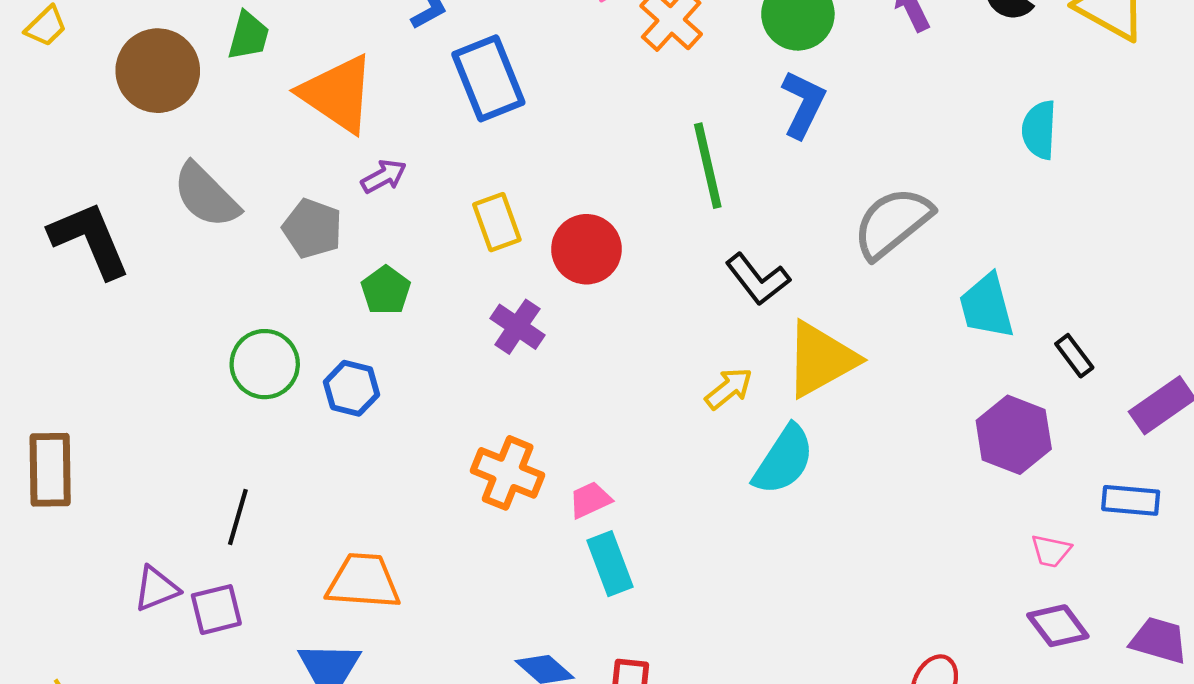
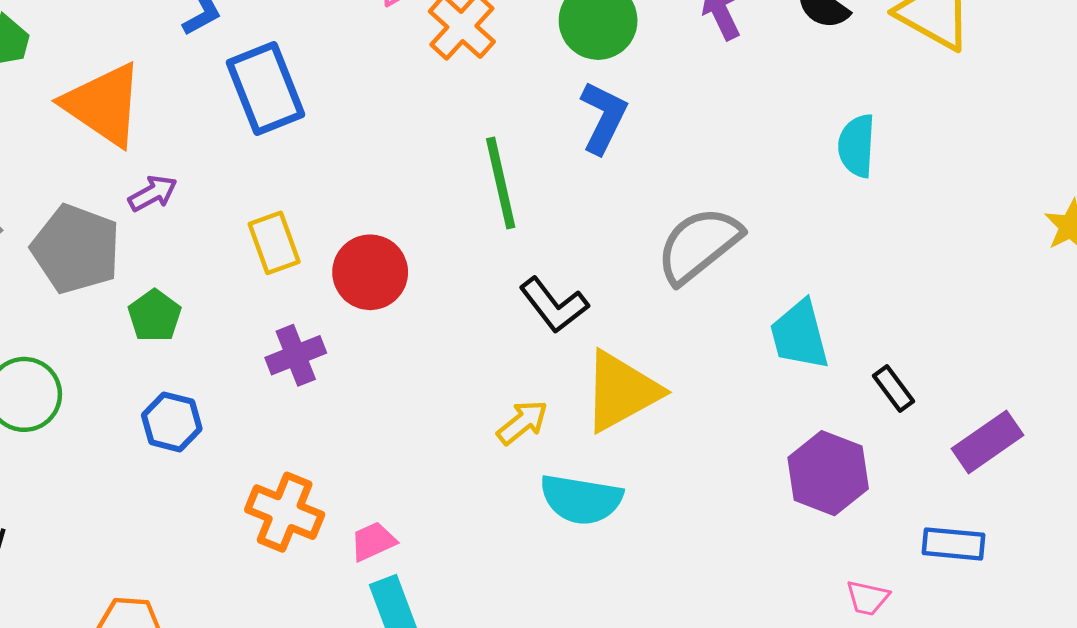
gray pentagon: (312, 228) -> (76, 249), size x1.4
purple cross: (517, 327) -> (296, 355), turned 34
blue hexagon: (352, 388) -> (172, 422), moved
cyan semicircle: (784, 460) -> (581, 499), turned 66

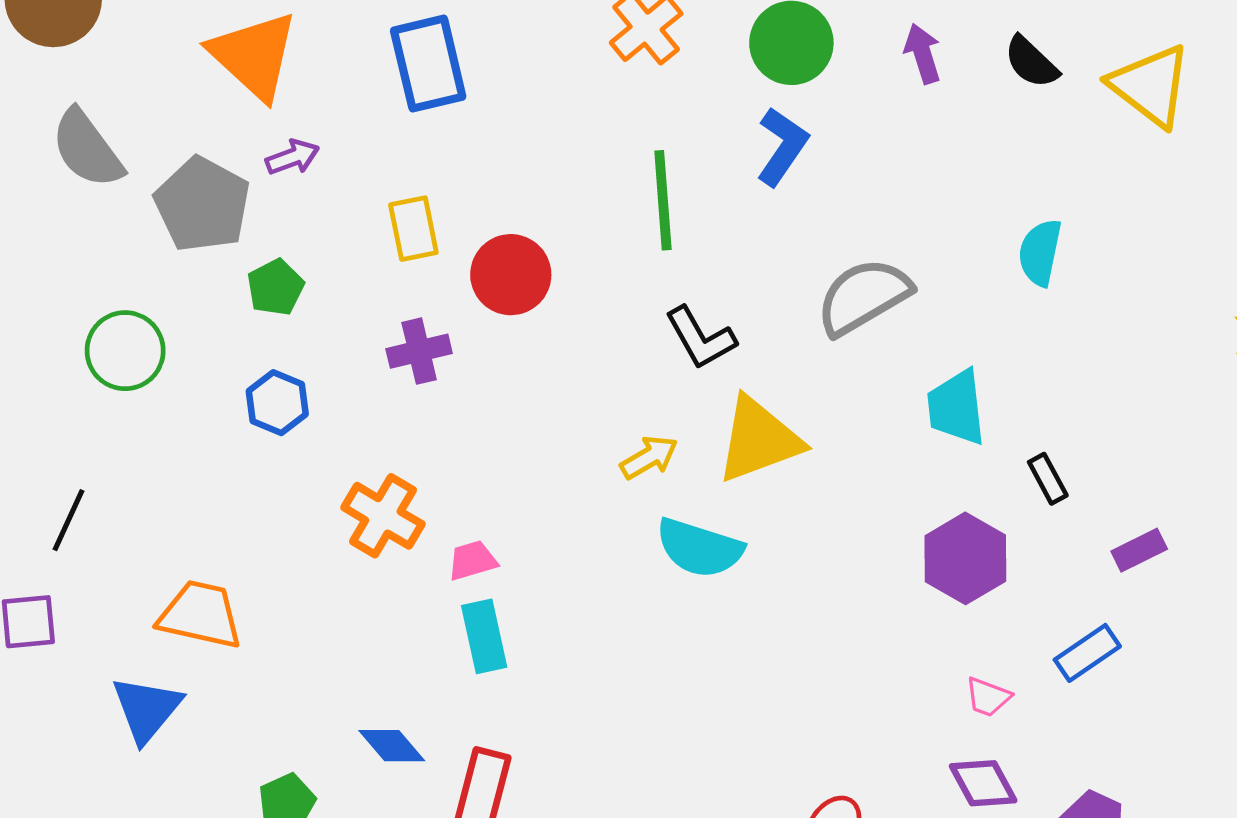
cyan semicircle: (857, 146) -> (1040, 252), moved
purple rectangle: (988, 442) -> (1139, 550), size x0.7
blue rectangle: (953, 544) -> (1087, 653), turned -48

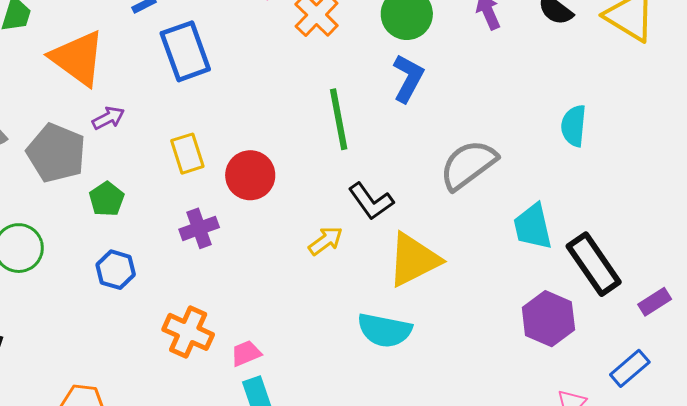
yellow arrow: (649, 457) -> (326, 241), moved
black rectangle: (1048, 479) -> (594, 264), size x2.0

